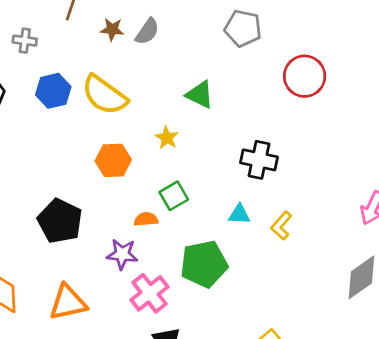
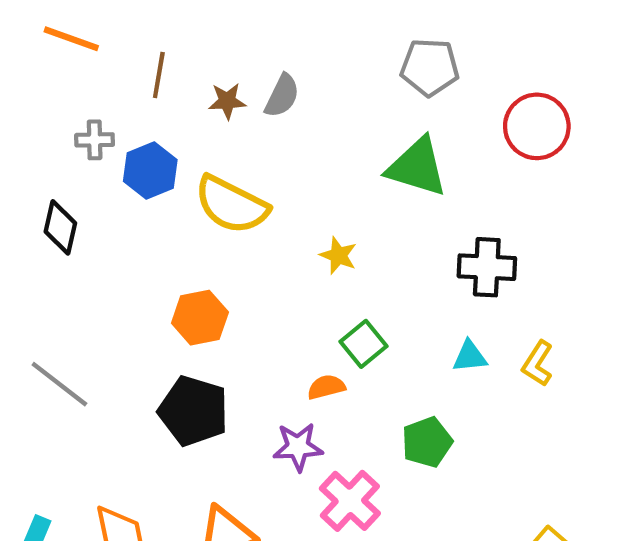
blue hexagon: (53, 91) -> (150, 170), moved
green triangle: (200, 95) -> (417, 167), moved, size x1.4
orange hexagon: (113, 160) -> (200, 318), moved
green pentagon: (204, 264) -> (427, 442), size x0.7

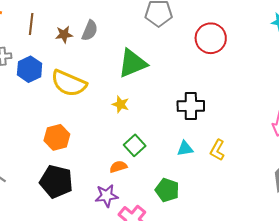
green triangle: (417, 167) -> (132, 63), moved, turned -36
green pentagon: (427, 442) -> (167, 190), turned -30

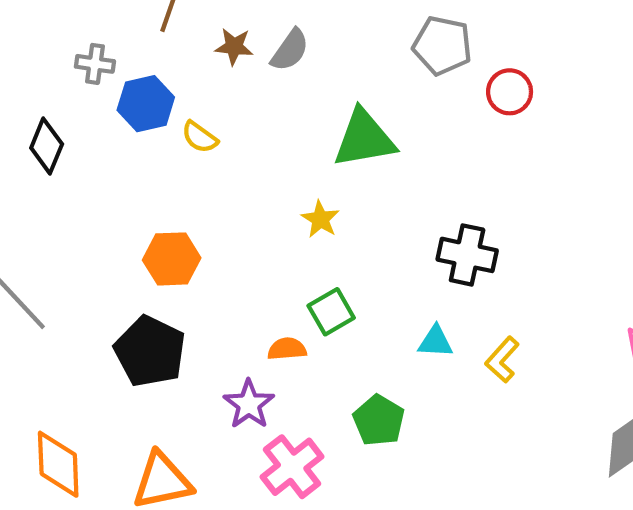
red circle: (211, 38) -> (510, 92), moved, size x0.7
yellow semicircle: (69, 83) -> (200, 137), moved, size x0.5
purple star: (107, 196) -> (249, 404), turned 30

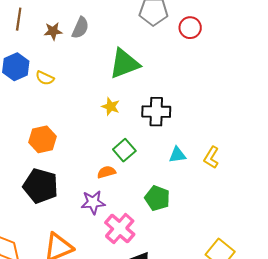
black cross: (467, 255) -> (156, 112), moved
purple star: (249, 404) -> (93, 202), turned -30

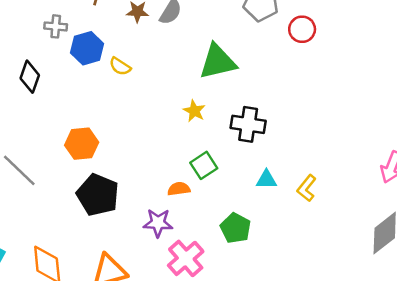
orange hexagon: (43, 139) -> (82, 144), moved

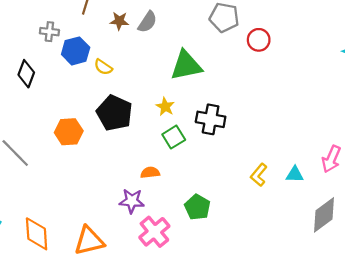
green square: (204, 165) -> (174, 137), moved
cyan triangle: (266, 180) -> (295, 175), moved
black pentagon: (98, 195) -> (114, 113), moved

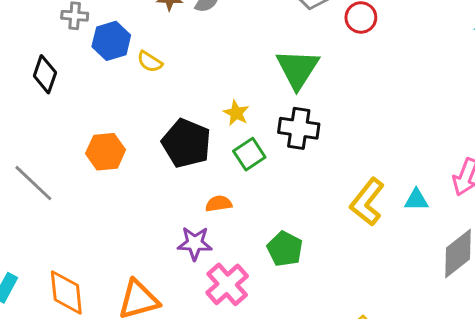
green triangle: (186, 65) -> (298, 69), moved, turned -44
black pentagon: (114, 113) -> (186, 143), moved
yellow L-shape: (259, 175) -> (367, 202), size x1.5

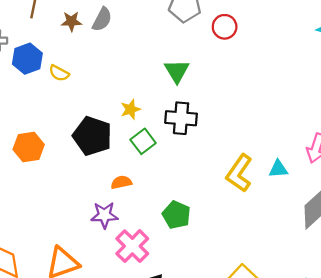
green triangle: (298, 69) -> (177, 71), size x0.7
yellow star: (236, 113) -> (130, 109), turned 30

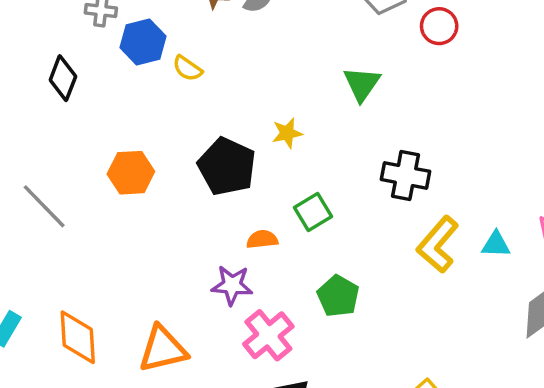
black cross: (181, 118) -> (405, 175), moved
green square: (143, 141) -> (313, 212), moved

